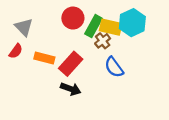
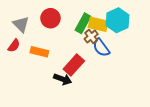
red circle: (73, 18) -> (50, 18), moved
red rectangle: (71, 64) -> (74, 65), moved
blue semicircle: (114, 67) -> (101, 48), moved

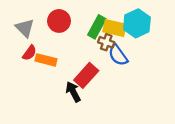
brown cross: (91, 36) -> (106, 42), turned -32
red semicircle: (14, 46) -> (29, 53), moved
black arrow: (63, 79) -> (73, 92), turned -138

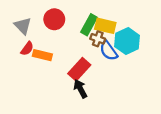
cyan hexagon: (137, 23) -> (127, 41), moved
black arrow: (73, 92) -> (80, 89), moved

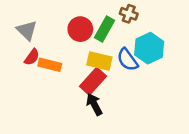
red circle: (54, 19) -> (80, 29), moved
yellow rectangle: (105, 26) -> (99, 61), moved
brown cross: (98, 39) -> (129, 14), moved

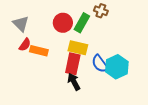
cyan hexagon: (149, 48) -> (117, 67), moved
blue semicircle: (127, 60) -> (100, 64), moved
red rectangle: (93, 81) -> (73, 64), turned -30

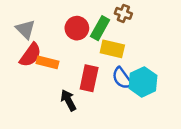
red semicircle: (25, 45) -> (30, 55), size x1.5
yellow rectangle: (78, 48) -> (112, 49), moved
black arrow: (74, 82) -> (68, 100), moved

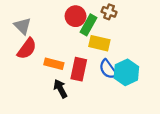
red circle: (77, 28) -> (76, 16), moved
orange rectangle: (48, 62) -> (54, 64), moved

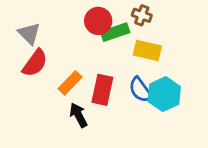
green rectangle: (88, 25) -> (115, 32), turned 42
yellow rectangle: (99, 43) -> (147, 50), moved
orange rectangle: (54, 64) -> (70, 83), turned -60

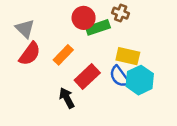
yellow rectangle: (147, 50) -> (128, 56), moved
orange rectangle: (70, 83) -> (63, 55), moved
red rectangle: (102, 90) -> (87, 76), turned 35

